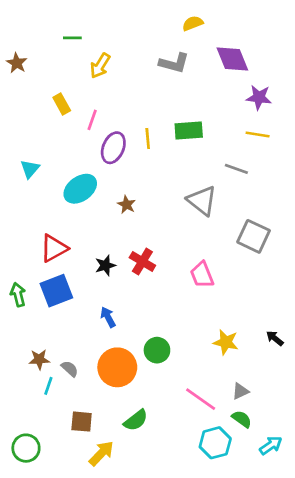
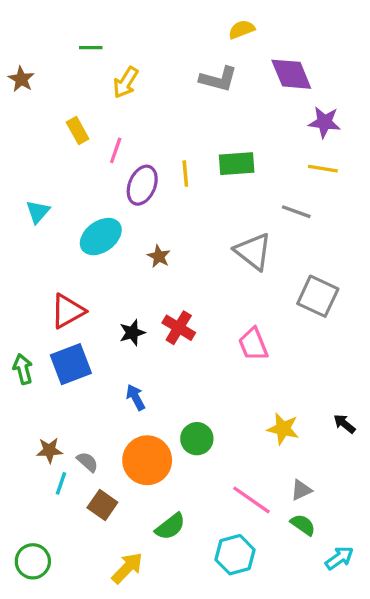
brown square: (82, 422) -> (102, 505), moved, turned 30
cyan hexagon: (215, 443) -> (235, 555), moved

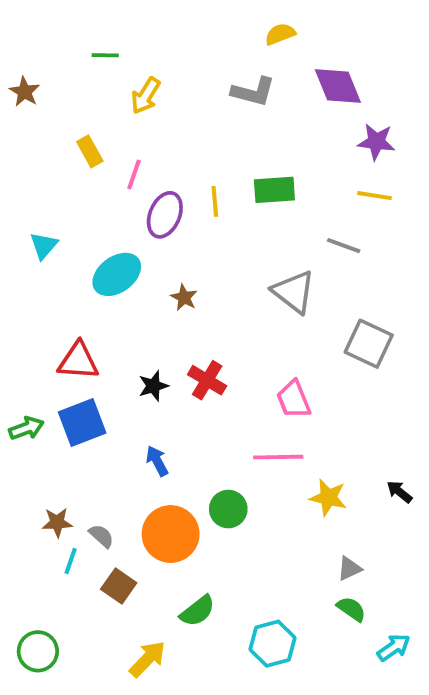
red triangle: (68, 311) -> (78, 361), turned 33
green arrow: (23, 369) -> (26, 428), turned 84
pink line: (252, 500) -> (278, 457), moved, turned -36

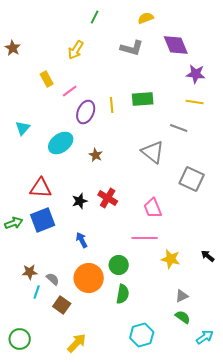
green line: (105, 55) -> (95, 17), moved, turned -64
pink line: (134, 174) -> (70, 91), turned 35
green semicircle: (198, 611) -> (123, 294), moved, turned -42

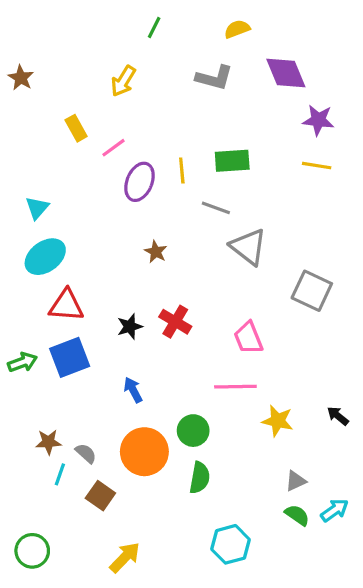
gray line: (179, 128) -> (216, 208), moved
cyan ellipse: (61, 143) -> (45, 257), moved
cyan arrow: (205, 337) -> (335, 510), moved

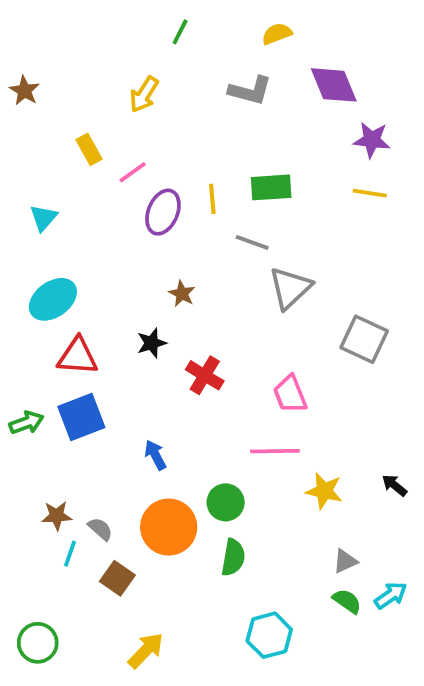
cyan triangle: (37, 208) -> (43, 218), moved
gray triangle: (248, 247) -> (290, 288), turned 39
black star: (130, 327) -> (152, 343), moved

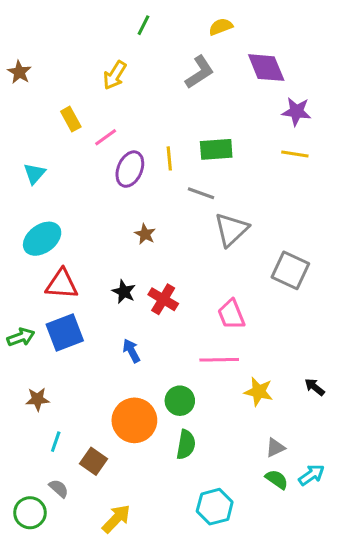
gray L-shape: (250, 91) -> (200, 72), turned -48
black star: (152, 343) -> (124, 292), moved, turned -30
blue arrow: (155, 455) -> (131, 351), moved
brown star: (57, 516) -> (38, 399), moved
gray semicircle: (100, 529) -> (59, 488), moved

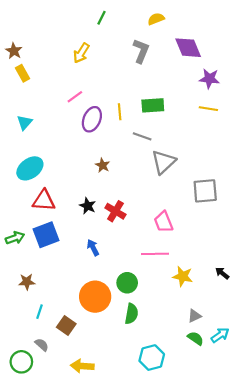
gray L-shape: (200, 72) -> (141, 51), turned -35
yellow rectangle: (71, 119) -> (22, 73), moved
gray square: (290, 270) -> (205, 191), turned -30
yellow arrow: (116, 519) -> (82, 366), turned -130

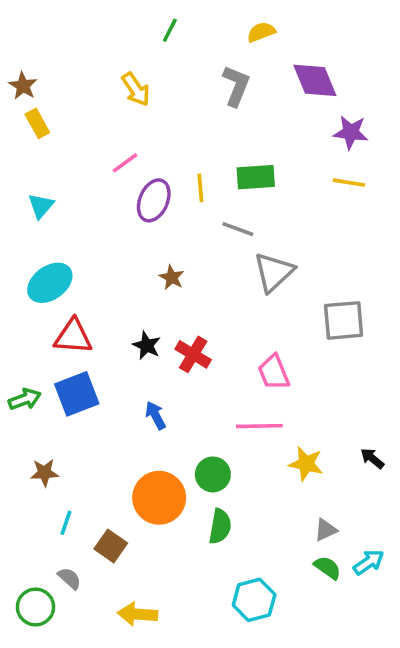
yellow arrow: (81, 53) -> (136, 89), turned -66

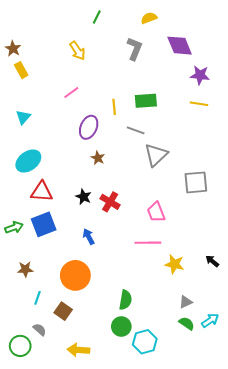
purple ellipse: (154, 200) -> (89, 127), moved
green circle: (213, 474) -> (121, 327), moved
orange circle: (159, 498) -> (75, 275), moved

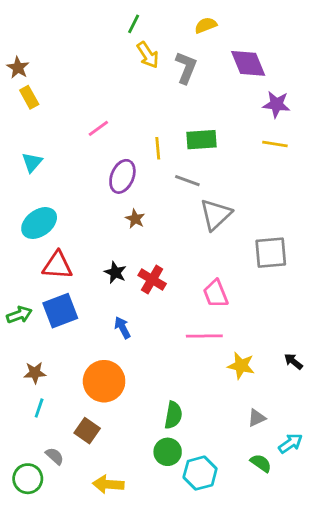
yellow arrow: (77, 51) -> (148, 55), moved
cyan line: (38, 298) -> (39, 408), moved
green semicircle: (187, 323) -> (261, 463), moved

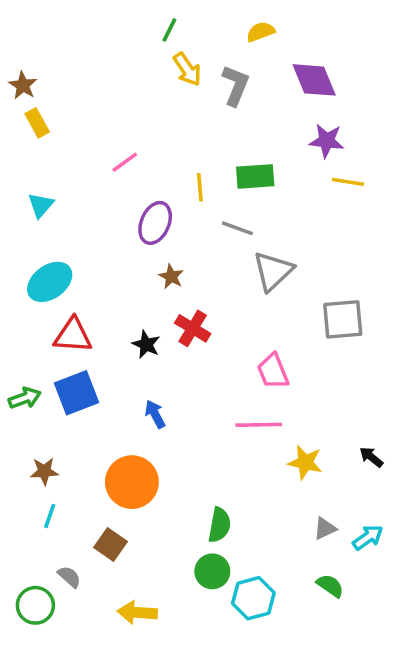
purple star: (276, 104) -> (327, 141), moved
red cross: (152, 280) -> (193, 328), moved
cyan arrow: (291, 443) -> (368, 537), moved

